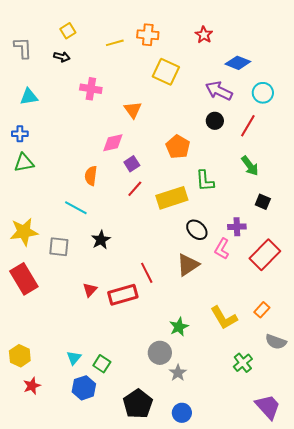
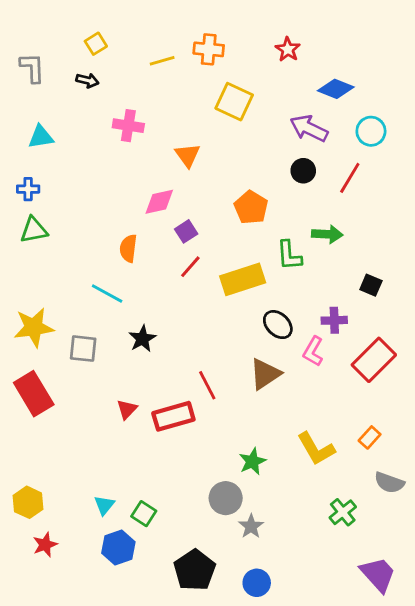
green arrow: (250, 166) -> (327, 234), moved, turned -50

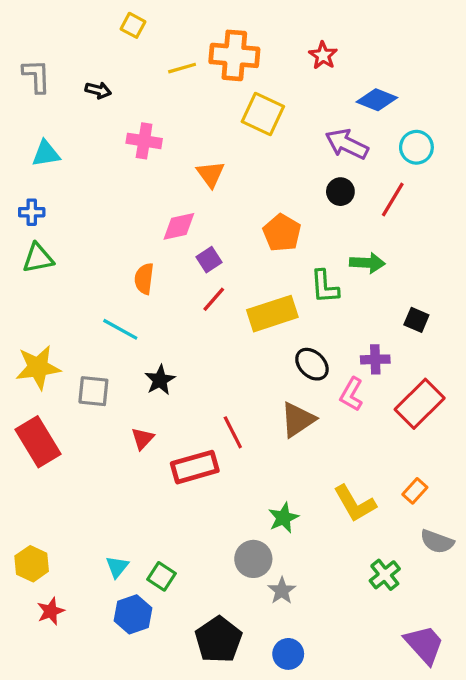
yellow square: (96, 44) -> (133, 25), moved, turned -30
orange cross: (209, 49) -> (234, 55), size x1.4
red triangle: (127, 409) -> (143, 439), moved

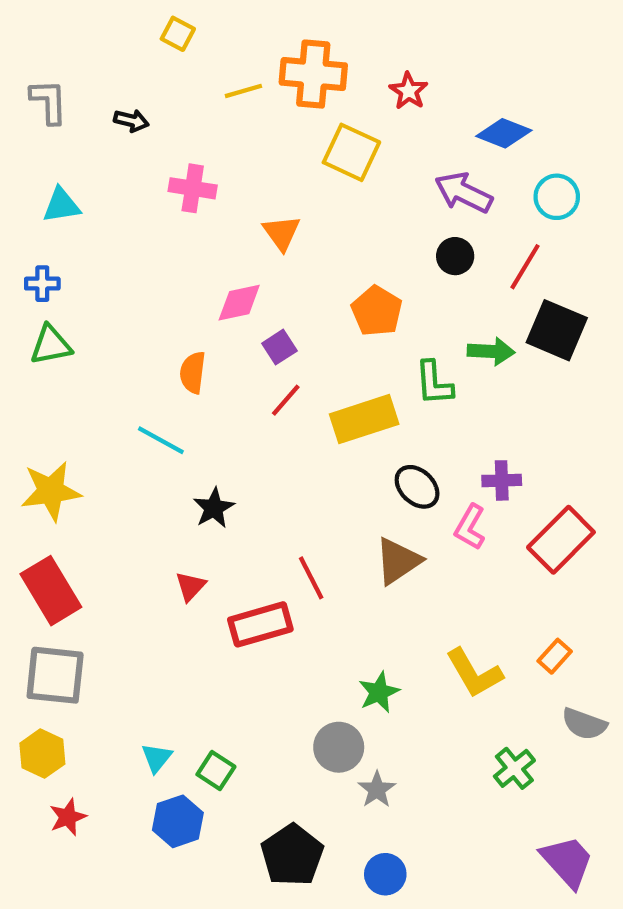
red star: (323, 55) -> (409, 91), moved
black square: (416, 320) -> (557, 330), moved, size x1.8
gray square: (93, 391) -> (55, 675), moved, size x1.4

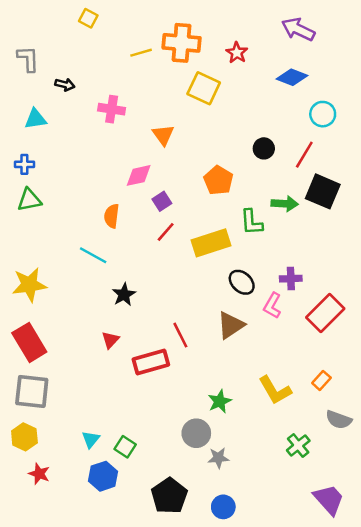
yellow square: (178, 34) -> (88, 18), moved
black arrow: (131, 121) -> (65, 85), moved
purple arrow: (464, 193) -> (298, 29), moved
gray star: (377, 790) -> (218, 458), turned 30
red star: (68, 817) -> (39, 474), turned -30

